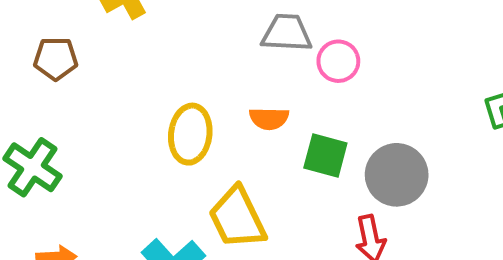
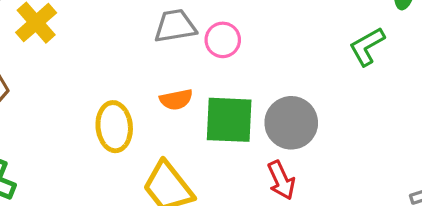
green square: (325, 156) -> (229, 120), size x1.4

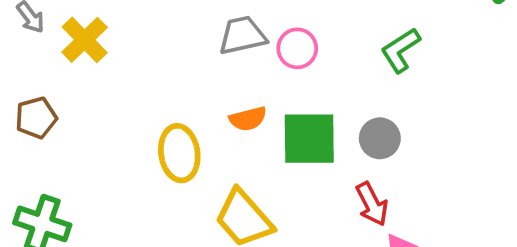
green L-shape: (367, 46) -> (400, 50), moved
gray circle: (291, 123) -> (380, 138), size x0.7

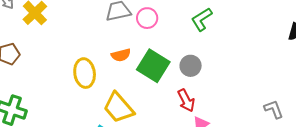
green square: (309, 139) -> (153, 66), turned 32

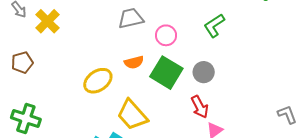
pink circle: (147, 18) -> (166, 35), moved
yellow ellipse: (85, 73) -> (98, 81), turned 64

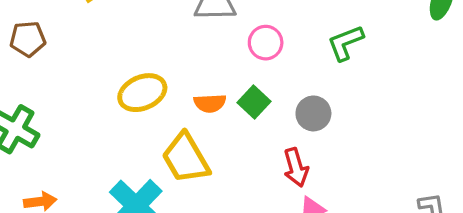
orange semicircle: (134, 62) -> (210, 103), moved
green square: (166, 73) -> (254, 102), size x0.6

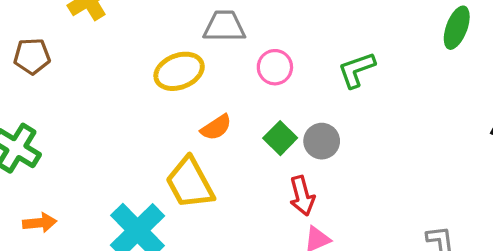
yellow ellipse: (142, 93) -> (179, 71), moved
green square: (254, 102) -> (280, 138), moved
orange semicircle: (210, 103) -> (216, 127), turned -32

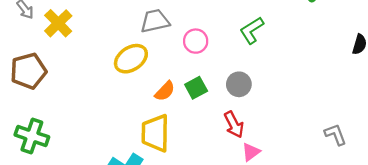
brown pentagon: (32, 56) -> (28, 71), size x1.4
green square: (280, 138) -> (196, 88), moved, turned 30
yellow trapezoid: (190, 183) -> (155, 133), turned 42

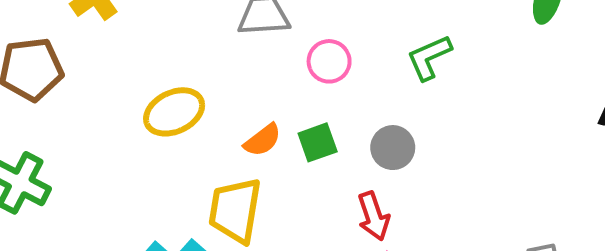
yellow ellipse: (131, 59) -> (174, 112), moved

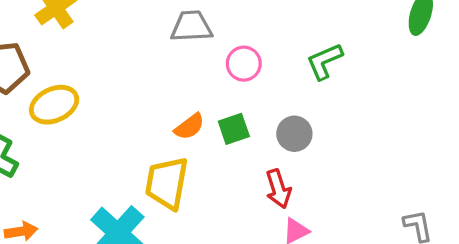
yellow ellipse: (174, 112) -> (54, 105), moved

